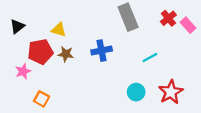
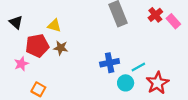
black triangle: (17, 26) -> (16, 22), turned -40
blue cross: (102, 51) -> (110, 63), moved
cyan line: (150, 57) -> (138, 67), moved

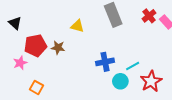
yellow triangle: (54, 25) -> (77, 26), moved

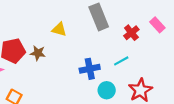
red cross: (149, 16) -> (131, 33), moved
cyan line: (133, 66) -> (121, 61), moved

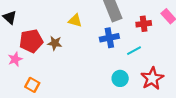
red cross: (131, 33) -> (144, 24), turned 32
blue cross: (90, 69) -> (109, 38), moved

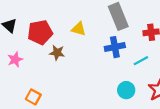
red pentagon: (31, 41) -> (40, 32), moved
pink star: (15, 59) -> (15, 60), moved

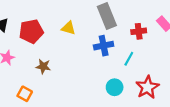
brown star: (57, 53) -> (43, 66), moved
cyan line: (141, 61) -> (129, 59), turned -32

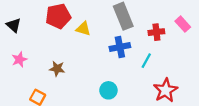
red pentagon: (31, 31) -> (58, 16), moved
cyan circle: (115, 87) -> (108, 90), moved

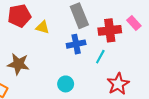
red cross: (156, 32) -> (110, 30), size x1.5
brown star: (57, 69) -> (18, 64), size x1.5

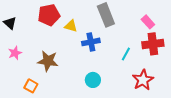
pink rectangle: (134, 23) -> (148, 22), moved
red cross: (110, 30) -> (153, 44), moved
blue cross: (76, 44) -> (91, 42), moved

